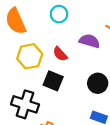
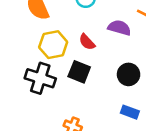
black cross: (25, 104) -> (40, 78), moved

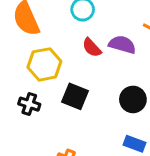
red semicircle: (87, 42) -> (92, 48), moved
black cross: (40, 78) -> (29, 104), size x0.6

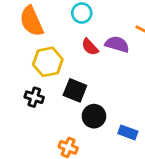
black circle: (133, 99) -> (94, 116), moved

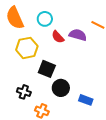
cyan circle: (82, 13) -> (45, 19), moved
black cross: (34, 97) -> (24, 92), moved

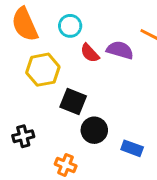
black cross: (24, 92) -> (23, 136), moved, turned -32

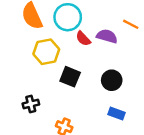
cyan circle: (70, 26) -> (68, 17), size x1.5
black circle: (94, 130) -> (112, 80), moved

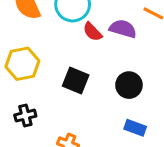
yellow hexagon: (46, 52) -> (22, 64), moved

